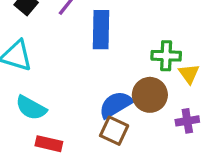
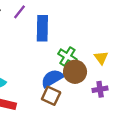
green cross: (166, 56) -> (67, 57), moved, turned 30

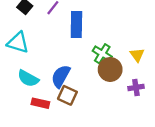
blue semicircle: (52, 78) -> (61, 76), moved, turned -30
brown square: (51, 96) -> (67, 95), moved

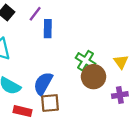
blue rectangle: (76, 25) -> (48, 29), moved, size x0.7
brown square: (67, 95) -> (50, 103), turned -30

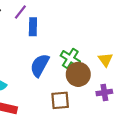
blue semicircle: (43, 84) -> (40, 65), moved
brown square: (50, 103) -> (60, 100), moved

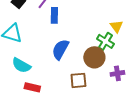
green cross: (70, 58) -> (105, 41), moved
yellow triangle: (105, 60) -> (116, 26), moved

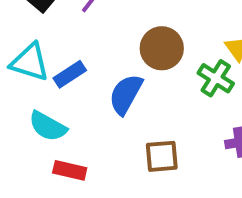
blue rectangle: (54, 15) -> (70, 74), moved, turned 56
brown circle: (94, 57) -> (162, 48), moved

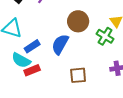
blue rectangle: (70, 74) -> (32, 46), moved
red rectangle: (70, 170) -> (32, 70), moved, turned -35

